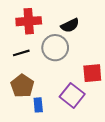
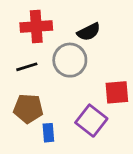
brown pentagon: (22, 86) -> (28, 108), turned -30

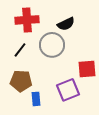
black line: (27, 67) -> (20, 50), turned -35
purple square: (91, 121) -> (68, 90), turned 30

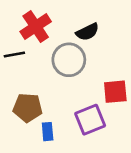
red cross: (27, 20) -> (36, 27), turned -30
black line: (20, 50) -> (14, 54), moved, turned 42

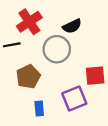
brown pentagon: (28, 108) -> (28, 77), moved, turned -30

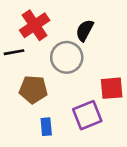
black semicircle: (72, 26) -> (85, 30), turned 144
brown pentagon: (28, 77) -> (33, 89), turned 30

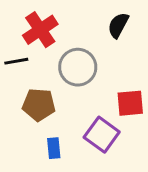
black semicircle: (85, 30) -> (118, 25), moved
purple square: (87, 115) -> (102, 135), turned -32

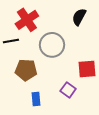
purple square: (102, 135) -> (68, 90), size x0.7

